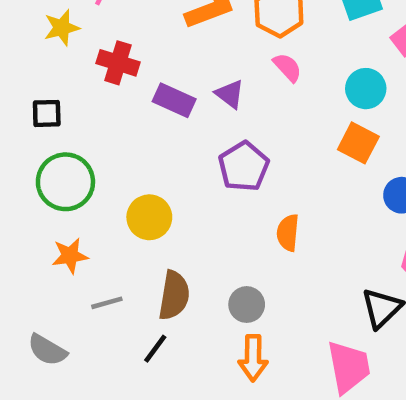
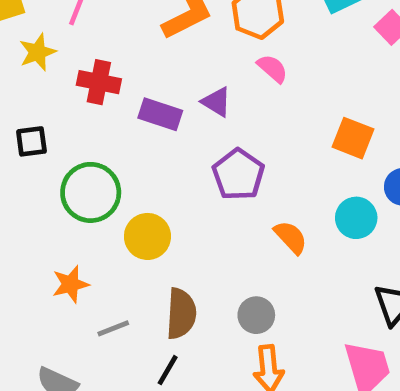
cyan circle: (366, 89) -> (356, 218), moved
green circle: (65, 182) -> (91, 192), moved
orange semicircle: (288, 233) -> (291, 237), turned 138

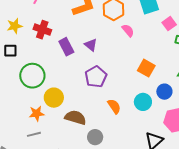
yellow star: (38, 52) -> (15, 26), moved
pink semicircle: (272, 69) -> (128, 30), moved
purple rectangle: (160, 114) -> (66, 47), turned 36
orange star: (71, 284) -> (37, 113), moved
brown semicircle: (181, 314) -> (75, 117), moved, turned -85

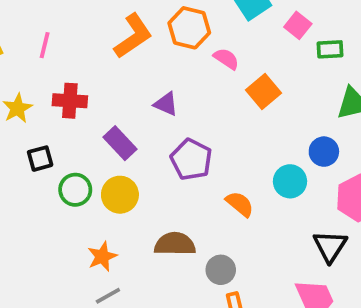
purple rectangle: (66, 47) -> (120, 143), moved
black square: (10, 51) -> (40, 159), moved
orange square: (146, 68) -> (264, 92), moved, turned 36
green circle: (32, 76) -> (75, 190), size x0.7
yellow circle: (54, 98) -> (120, 195), moved

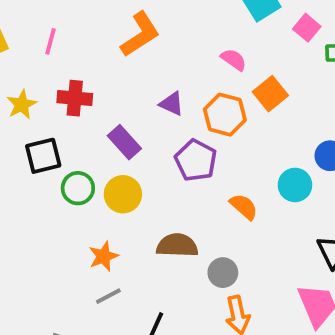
orange hexagon: (189, 28) -> (225, 115), moved
black square: (40, 159) -> (43, 156), size x1.4

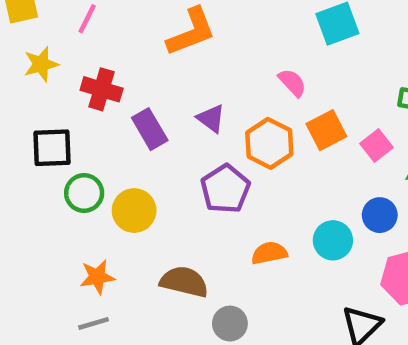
pink square: (307, 28) -> (377, 145), moved
yellow star: (22, 105) -> (41, 64), moved
purple rectangle: (124, 142) -> (150, 129), moved
orange semicircle: (244, 207) -> (269, 253), turned -64

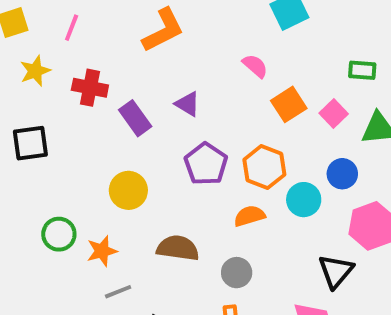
orange hexagon: (269, 143) -> (264, 167), moved
black square: (52, 148) -> (30, 143), moved
green circle: (84, 193) -> (59, 234), moved
gray line: (93, 323) -> (118, 292), moved
gray circle: (230, 324) -> (237, 273), moved

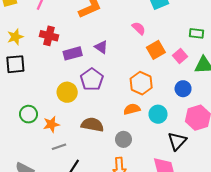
yellow star: (35, 71) -> (15, 37), moved
purple rectangle: (135, 118) -> (73, 53), turned -72
purple pentagon: (206, 164) -> (92, 79), moved
cyan circle: (304, 200) -> (158, 114), moved

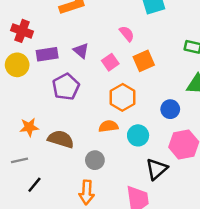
pink square: (180, 56) -> (110, 62), moved
yellow circle: (67, 92) -> (17, 65), moved
orange star: (51, 124) -> (29, 127), moved

